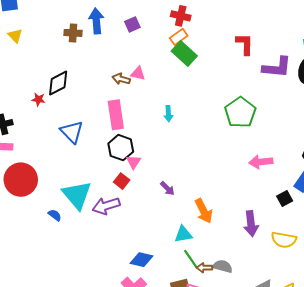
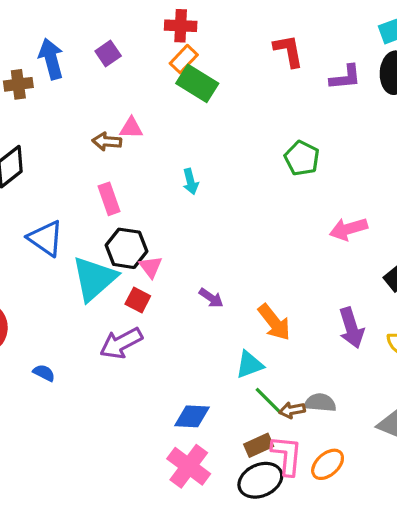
purple L-shape: (277, 67) -> (345, 77), size x0.7
green pentagon: (240, 112) -> (302, 158), size x0.7
pink rectangle: (116, 115) -> (109, 199), size x0.7
cyan triangle: (77, 195) -> (94, 279), moved, turned 40

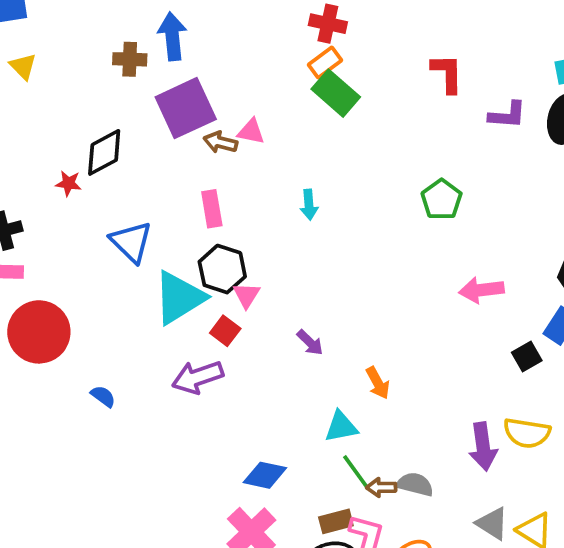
purple square: (108, 53) -> (186, 108), moved, size x2.0
orange arrow: (274, 322) -> (378, 383), size x0.7
purple arrow: (351, 328) -> (483, 446), moved

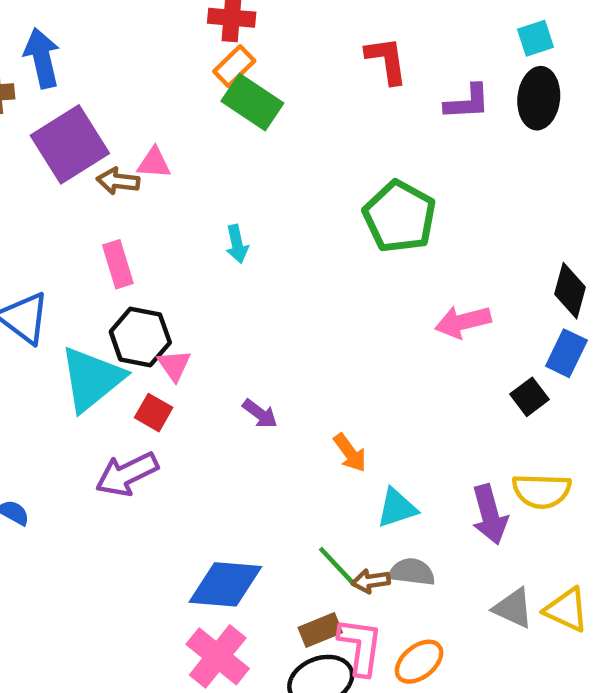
green pentagon: (442, 200) -> (400, 217), size x1.4
cyan triangle: (341, 427) -> (397, 508), moved
blue diamond: (265, 475) -> (225, 584), size x1.4

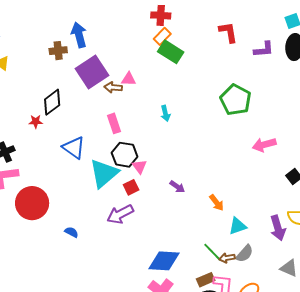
red square: (154, 413) -> (131, 187), turned 35
gray semicircle: (412, 572) -> (245, 254), turned 126

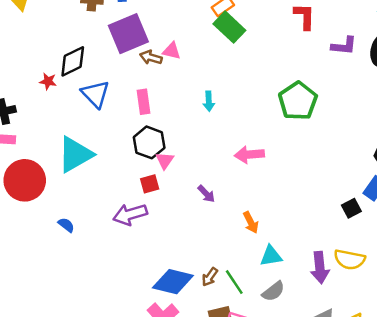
pink arrow: (264, 145) -> (249, 155), moved
blue triangle: (74, 148) -> (96, 94), moved
cyan triangle: (104, 173) -> (75, 154), moved
brown arrow: (227, 258) -> (210, 277), moved, turned -56

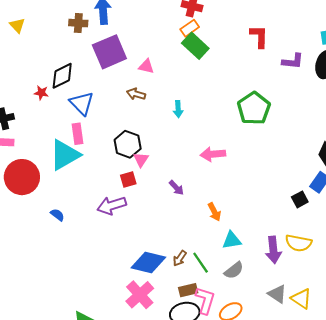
brown arrow: (151, 57) -> (136, 94), moved
pink rectangle: (144, 102) -> (78, 134), moved

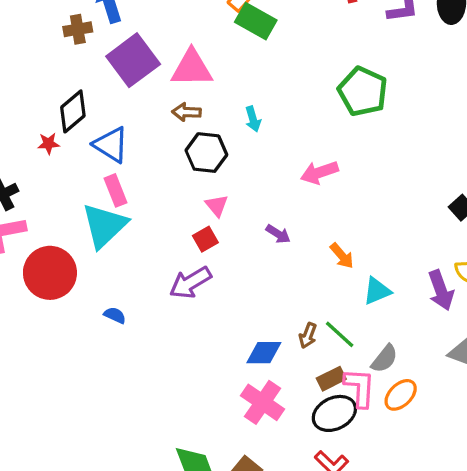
pink triangle: (146, 66) -> (192, 68), size x1.8
black hexagon: (128, 144) -> (206, 153), moved
blue diamond: (148, 263) -> (264, 353), size x0.7
gray semicircle: (234, 270) -> (385, 359), moved

